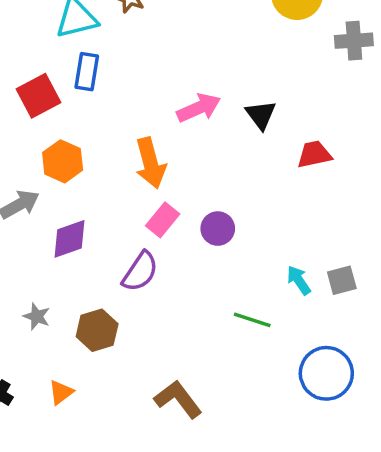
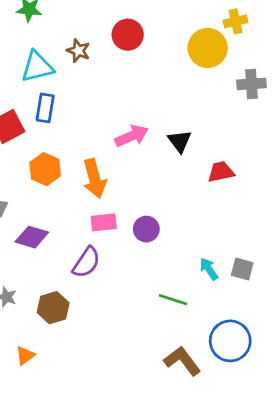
orange hexagon: (63, 161) -> (45, 169), moved
pink rectangle: (163, 220) -> (104, 222), turned 45
purple diamond: (69, 239) -> (32, 237), turned 36
gray square: (342, 280) -> (242, 269), turned 30
brown L-shape: (178, 399) -> (182, 361), moved

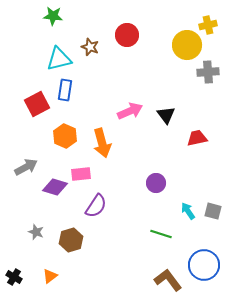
gray cross: (251, 84) -> (208, 72), moved
pink rectangle: (104, 222) -> (81, 174), moved
purple circle: (146, 229) -> (156, 183), moved

